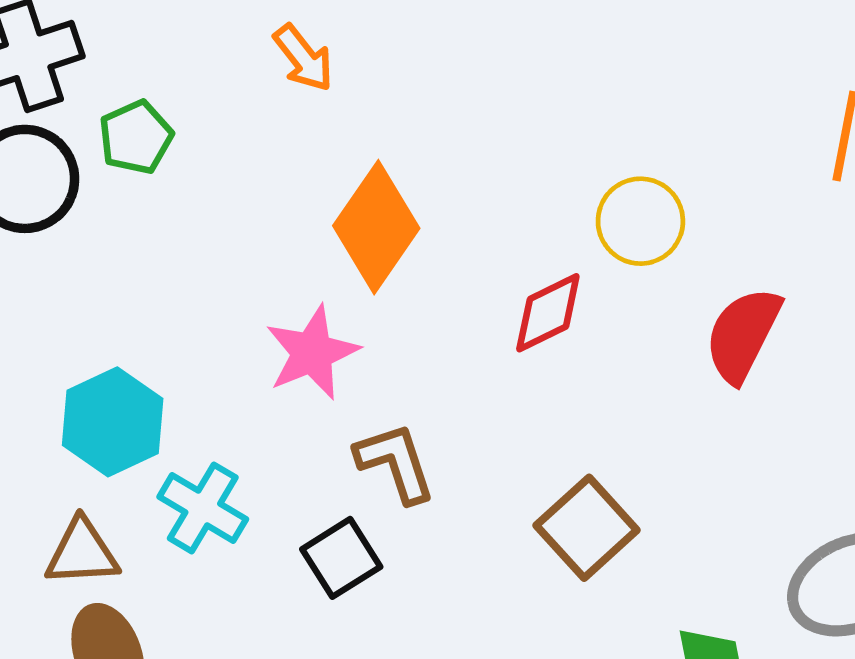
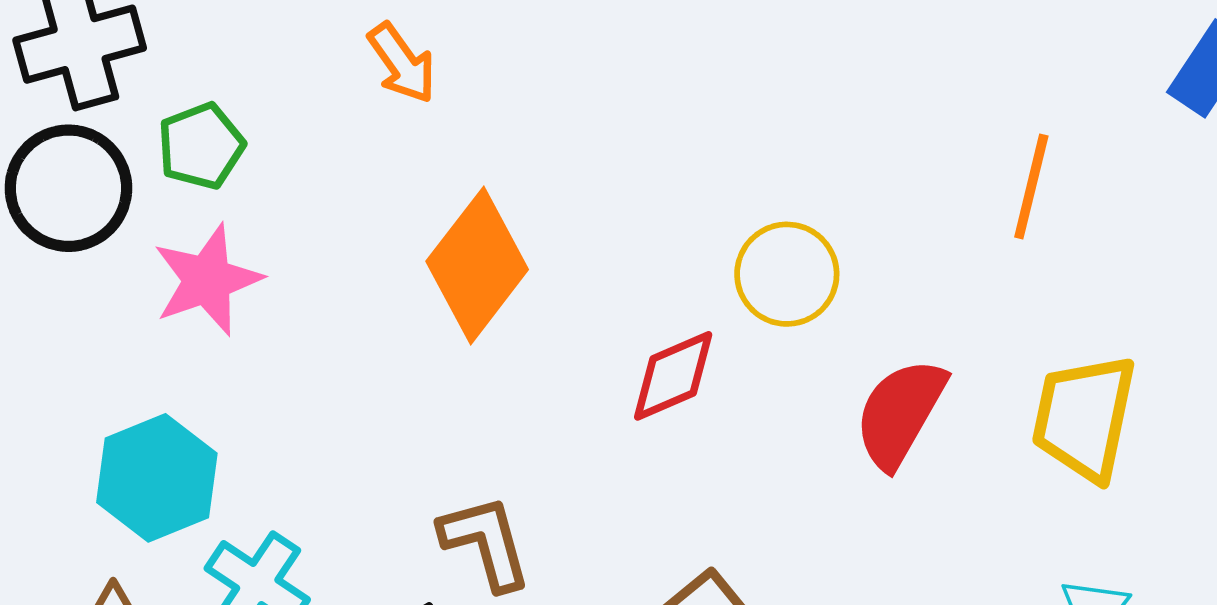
pink star: (312, 353) -> (207, 280), moved

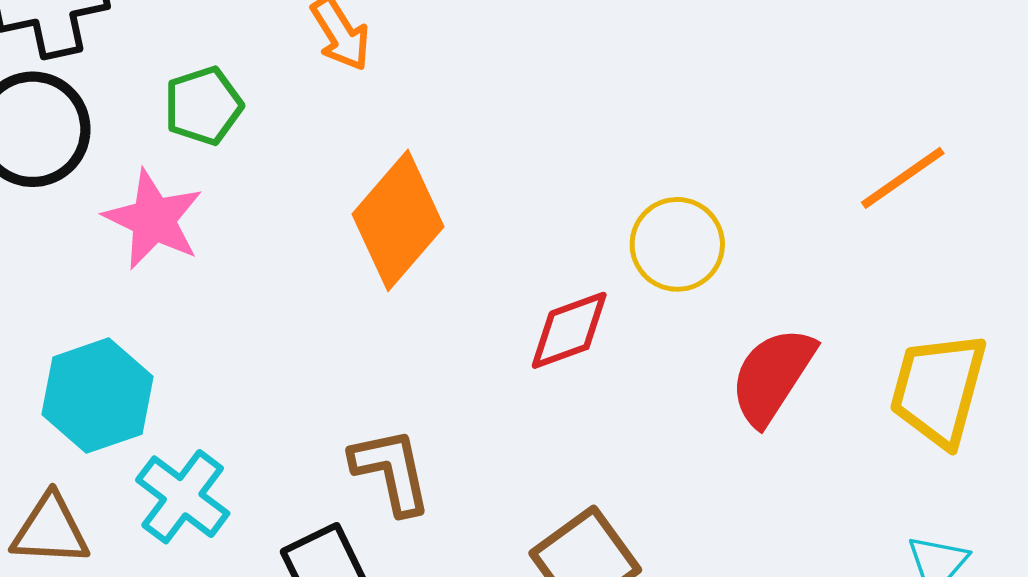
green pentagon: (201, 146) -> (203, 106), moved
orange line: (1031, 187) -> (903, 178), turned 38
pink star: (207, 280) -> (153, 219), turned -30

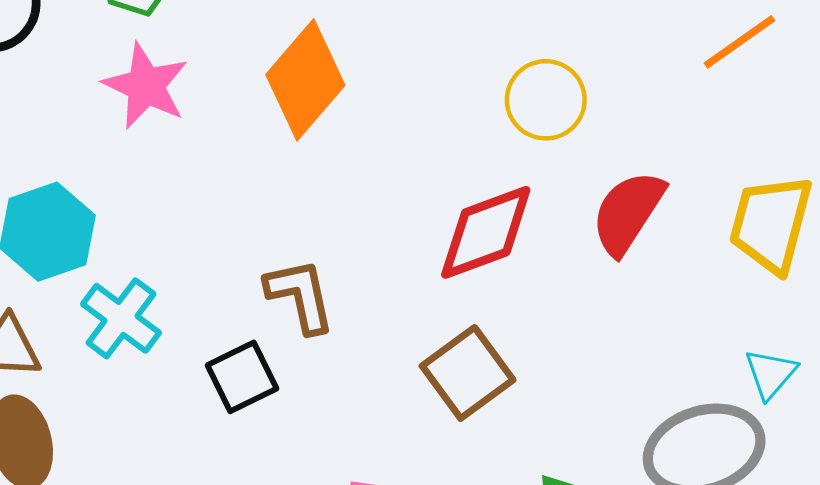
pink star: (153, 219) -> (146, 86), moved
red diamond: (569, 330) -> (486, 232), moved, size x1.4

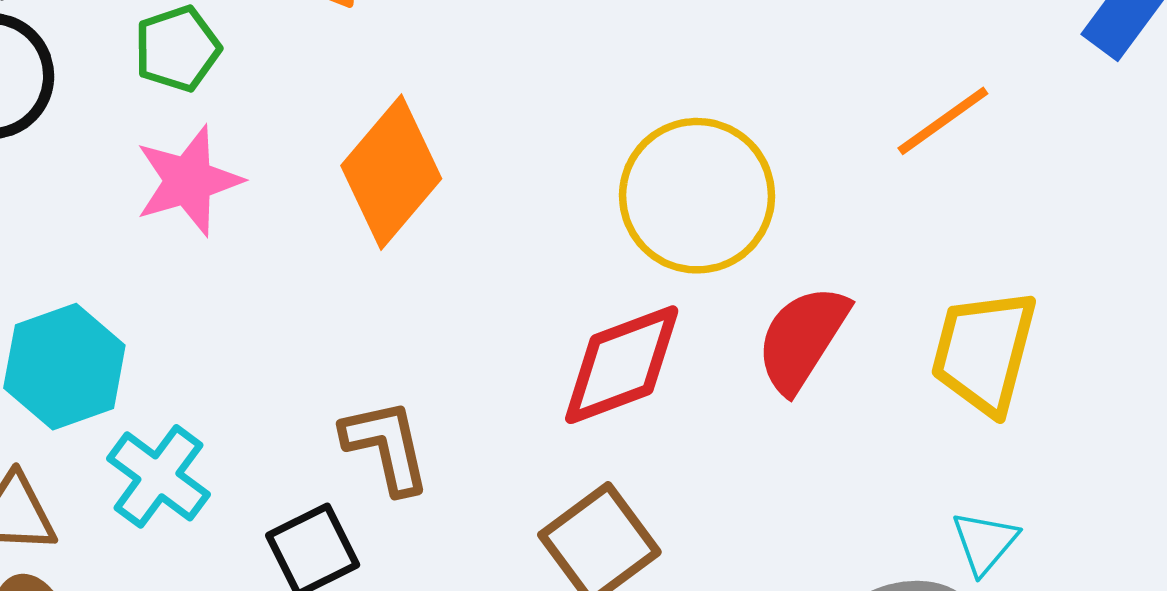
pink star: (146, 86) -> (188, 181), turned 30
yellow circle: (546, 100) -> (697, 196), size x1.5

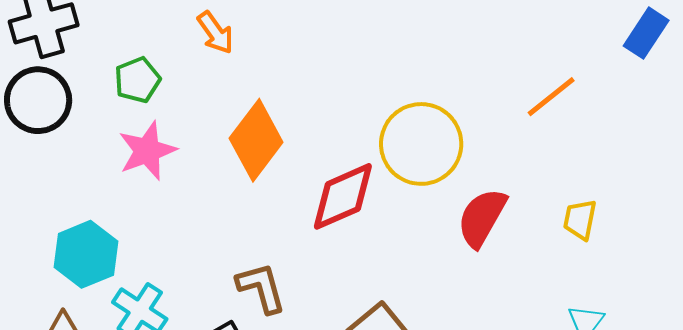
yellow trapezoid: (984, 352) -> (580, 220), size x0.6
red diamond: (622, 365) -> (343, 196), moved

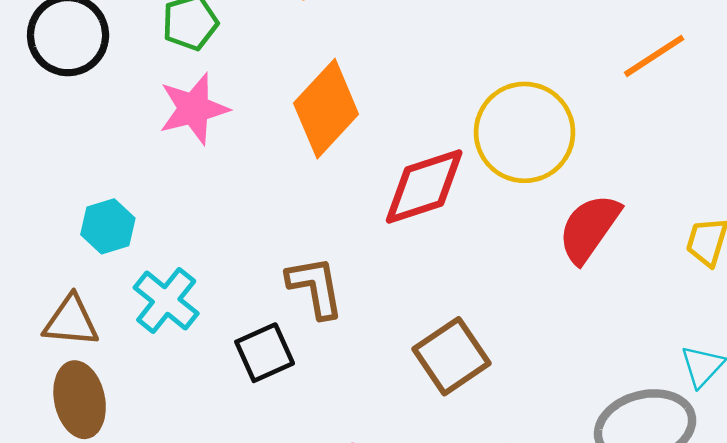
orange line: (551, 97) -> (654, 56), moved
cyan hexagon: (86, 254) -> (108, 226), size x0.7

